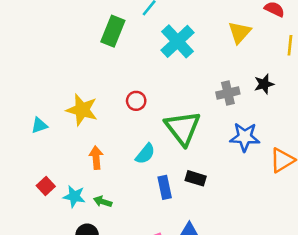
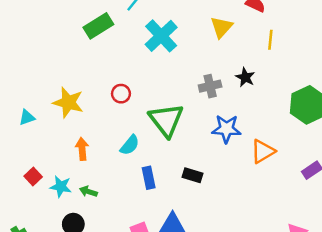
green rectangle: (113, 31) -> (98, 26), turned 36
black star: (264, 84) -> (245, 77), turned -30
black rectangle: (196, 178) -> (193, 175), moved

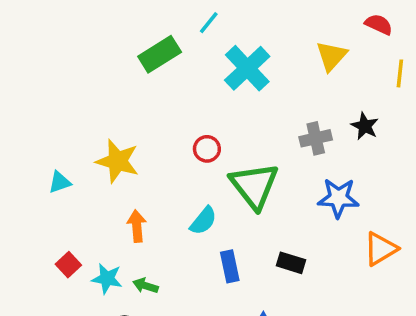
red circle: (121, 94) -> (207, 149), moved
orange triangle: (263, 151) -> (381, 249), moved

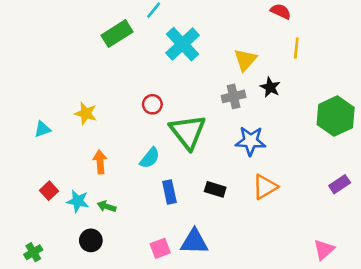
yellow triangle: (331, 56) -> (245, 60), moved
yellow star: (117, 161) -> (86, 113), size x0.7
orange triangle: (381, 249) -> (265, 187), moved

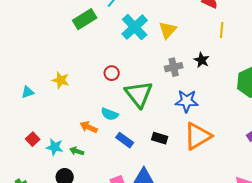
yellow triangle: (245, 60) -> (168, 30), moved
cyan semicircle: (150, 158) -> (110, 114), turned 72
orange arrow: (100, 162) -> (89, 127), moved, turned -60
orange triangle: (265, 187) -> (198, 136), size x1.4
blue rectangle: (169, 192) -> (125, 140), turned -42

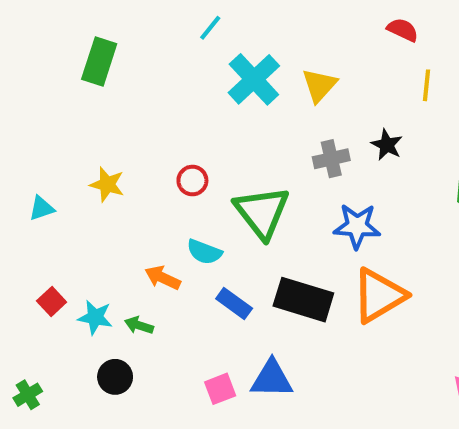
green rectangle: (85, 19) -> (99, 61), moved, turned -40
red circle: (112, 73) -> (192, 181), moved
black rectangle: (160, 138) -> (303, 300), size x1.8

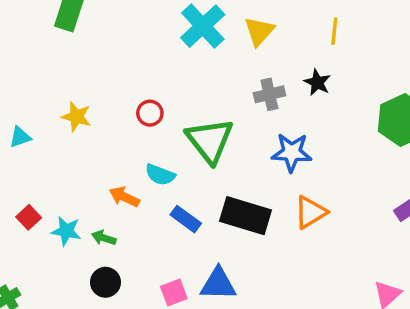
yellow line: (426, 85) -> (334, 31), moved
orange triangle: (379, 296) -> (310, 212), size x0.7
black circle: (115, 377) -> (105, 282), moved

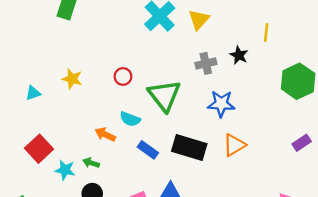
yellow line: (334, 31) -> (266, 33), moved
red square: (29, 217) -> (39, 149), size x1.6
cyan star: (66, 231) -> (65, 170), moved

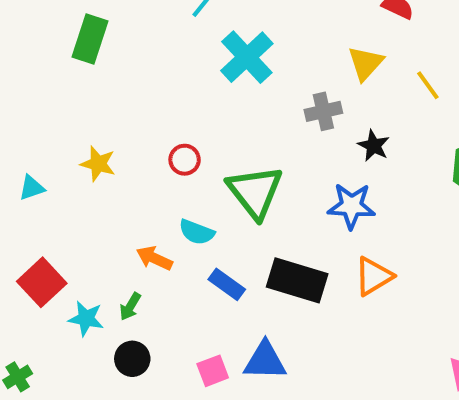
yellow triangle: (199, 20) -> (366, 63), moved
yellow line: (266, 33) -> (428, 85), turned -42
black star: (239, 55) -> (374, 146), moved
gray cross: (206, 63) -> (323, 111), moved
green arrow: (91, 163) -> (130, 306), turned -77

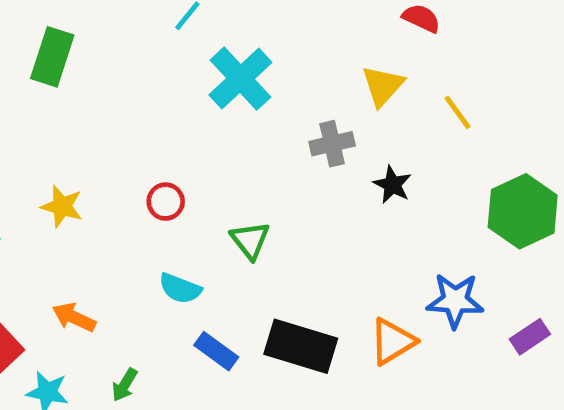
green triangle: (255, 192) -> (250, 240), size x0.6
blue star: (351, 206) -> (455, 300), moved
orange arrow: (154, 258) -> (74, 317), moved
green arrow: (130, 306) -> (125, 385), moved

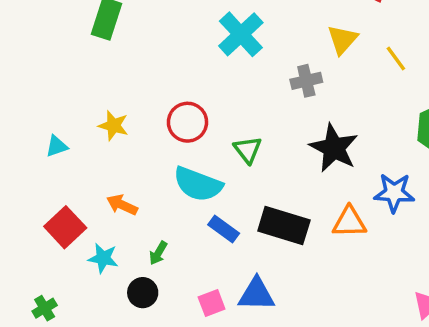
black star: (392, 185) -> (334, 148), moved, size x1.8
red circle: (166, 202) -> (187, 122), size x1.5
cyan semicircle: (180, 288) -> (198, 184), size x1.6
orange triangle: (392, 341) -> (349, 222), turned 30

